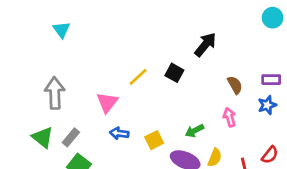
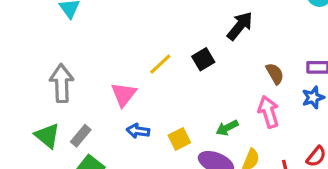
black square: (174, 73) -> (203, 59), turned 30
pink arrow: (230, 117) -> (268, 112), size x1.4

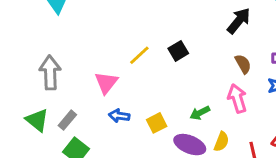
black arrow: (240, 26) -> (239, 21), moved

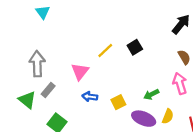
gray rectangle: (67, 120) -> (48, 90), moved

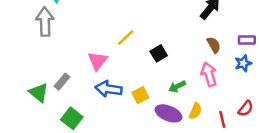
black square: (135, 47) -> (159, 53), moved
gray arrow: (37, 64) -> (45, 22), moved
blue arrow: (90, 97) -> (109, 89), size x1.5

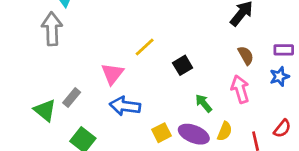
green arrow: (177, 86) -> (204, 103), turned 77
yellow square: (140, 95) -> (161, 133), moved

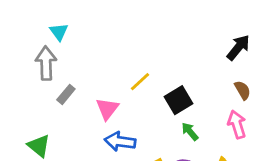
black square: (183, 65) -> (178, 100), size x1.4
gray rectangle: (72, 98) -> (66, 94), moved
green arrow: (204, 103) -> (190, 131), moved

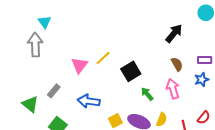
gray rectangle: (66, 94) -> (54, 91), moved
pink triangle: (107, 109) -> (79, 65), moved
green arrow: (190, 131) -> (147, 94), moved

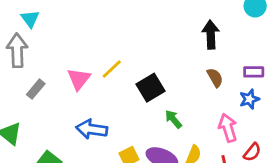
black arrow: (174, 33) -> (211, 35), turned -42
pink arrow: (173, 89) -> (228, 128), moved
gray rectangle: (54, 91) -> (36, 89), moved

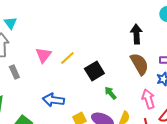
brown semicircle: (215, 78) -> (139, 64), size x1.6
pink triangle: (79, 79) -> (43, 55), moved
gray rectangle: (36, 89) -> (14, 72), turned -64

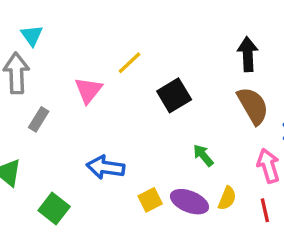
yellow line: (67, 58) -> (129, 63), moved
black square: (94, 71) -> (174, 95), moved
gray rectangle: (14, 72) -> (39, 119), turned 56

